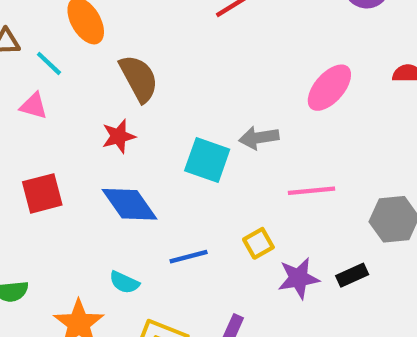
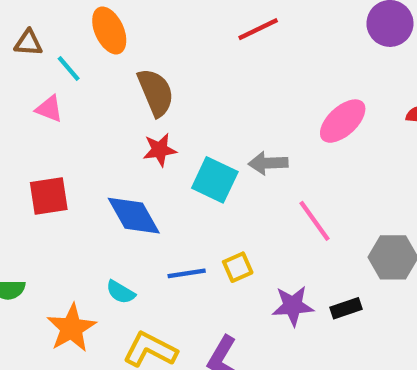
red star: (119, 136) -> (160, 150), moved
pink line: (311, 191) -> (315, 221), turned 54
yellow square: (258, 243) -> (238, 267), moved

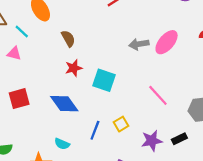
brown semicircle: (156, 92) -> (68, 39), size x0.7
gray arrow: (268, 163) -> (139, 44), moved
blue line: (187, 273) -> (95, 130), turned -54

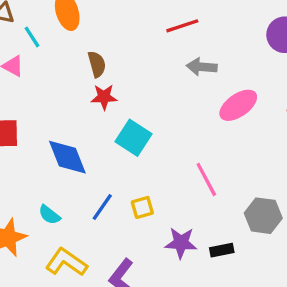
gray arrow: (139, 44) -> (202, 67), moved
red star: (74, 68) -> (104, 97), moved

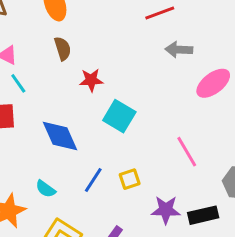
cyan line: (32, 37) -> (18, 83), moved
brown semicircle: (97, 64) -> (63, 49), moved
black rectangle: (222, 250) -> (203, 215), size x1.4

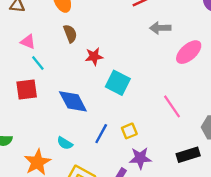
purple star: (166, 210) -> (140, 158), moved

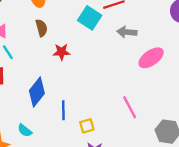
cyan square: (118, 83) -> (90, 18), moved
blue diamond: (73, 101) -> (37, 92), turned 60
blue line: (101, 134) -> (63, 110), moved, turned -36

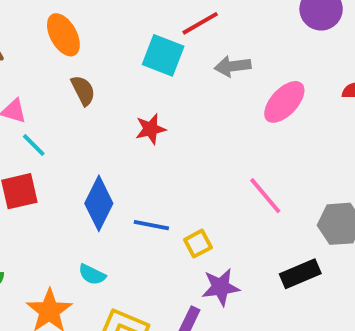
red star: (61, 52) -> (151, 129), moved
blue line: (63, 110) -> (151, 225), turned -66

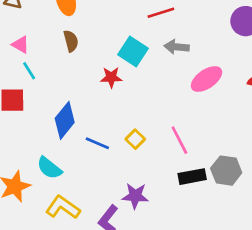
cyan square: (163, 55) -> (133, 52), moved
yellow square: (198, 244) -> (135, 139), moved, turned -30
black rectangle: (300, 274) -> (192, 177), moved
cyan semicircle: (92, 275) -> (49, 168), size x1.4

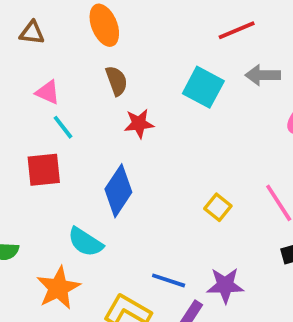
red star: (111, 77) -> (139, 124), moved
blue line: (97, 143) -> (169, 280), moved
cyan semicircle: (49, 168) -> (85, 242), moved

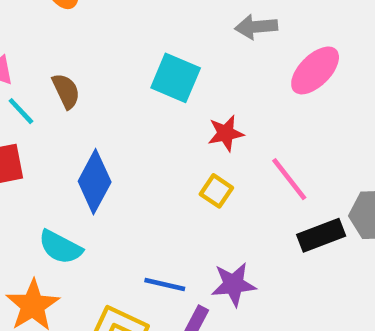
brown semicircle: (117, 81) -> (66, 91), moved
cyan square: (203, 87) -> (176, 78), moved
red star: (139, 124) -> (226, 133), moved

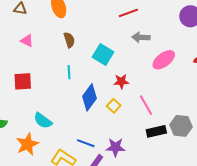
brown semicircle: (66, 91) -> (69, 40), moved
cyan line: (21, 111) -> (69, 72), moved, turned 32
blue diamond: (95, 182) -> (89, 97), moved

